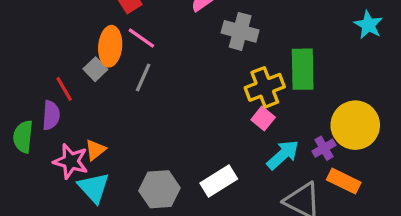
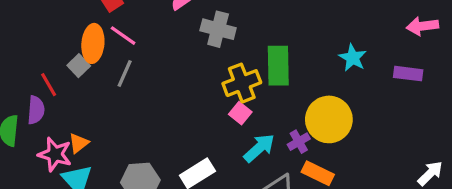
cyan star: (368, 25) -> (353, 58), moved

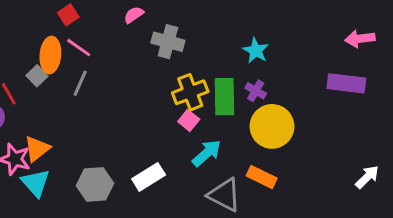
cyan star: (353, 58) -> (256, 51), moved
green rectangle: (278, 66) -> (224, 97), moved
purple rectangle: (408, 74) -> (346, 83), size x1.4
purple cross: (299, 142) -> (256, 91), moved, turned -30
orange triangle: (79, 143) -> (37, 149), size x1.4

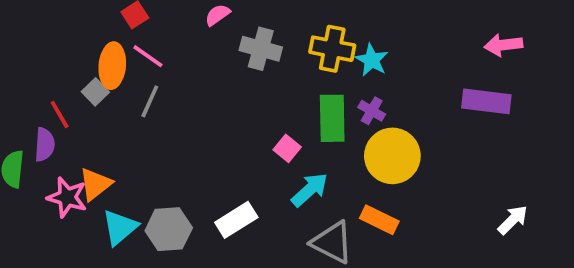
yellow cross: (190, 92) -> (332, 49), moved, turned 32
cyan triangle: (36, 183) -> (120, 227), moved, turned 32

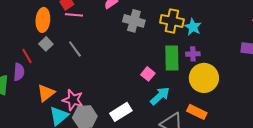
pink line: (148, 56) -> (74, 15), moved, turned -30
orange ellipse: (112, 66) -> (43, 20), moved
gray line: (150, 101) -> (75, 49), turned -60
purple cross: (372, 111) -> (193, 54), turned -32
pink star: (67, 197) -> (73, 100), moved

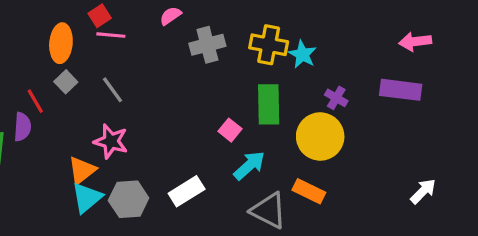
gray cross: (134, 21) -> (207, 45), turned -30
purple cross: (193, 54) -> (336, 98), moved, turned 32
orange triangle: (46, 93) -> (82, 170), moved
pink star: (73, 100) -> (111, 141), moved

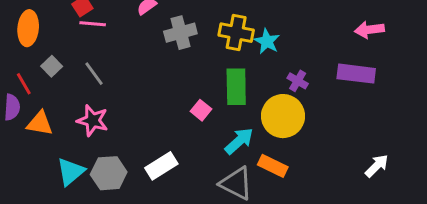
orange ellipse: (61, 43) -> (28, 28), moved
cyan arrow: (249, 165) -> (239, 141), moved
orange triangle: (82, 170) -> (40, 123), moved, turned 48

